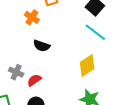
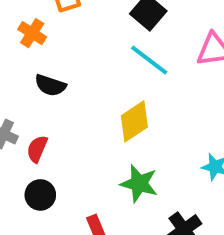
red semicircle: (34, 80) -> (37, 149), turned -32

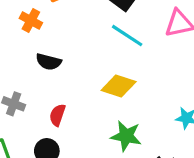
yellow diamond: (134, 121) -> (119, 86), turned 56
red semicircle: (37, 149) -> (57, 115), moved

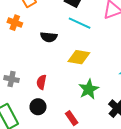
black semicircle: (49, 62) -> (49, 37), moved
green star: (126, 136) -> (89, 89), turned -30

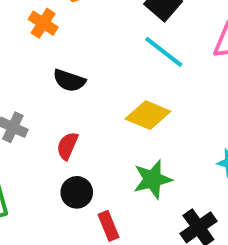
black semicircle: (49, 37) -> (69, 81), moved
black circle: (38, 107) -> (77, 192), moved

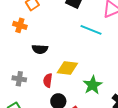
cyan line: (164, 52) -> (91, 30), moved
yellow diamond: (148, 115) -> (67, 68), moved

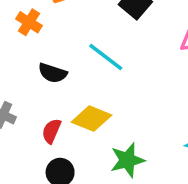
cyan line: (91, 30) -> (106, 57), moved

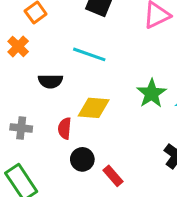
orange cross: (29, 22) -> (18, 46), turned 30
green star: (127, 160) -> (152, 93), moved

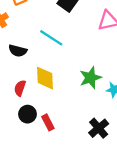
yellow diamond: (94, 108) -> (45, 78), turned 70
red rectangle: (113, 176) -> (48, 122), moved

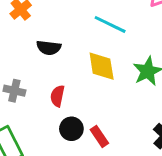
cyan line: (51, 38) -> (110, 24), moved
yellow diamond: (45, 78) -> (102, 66), moved

